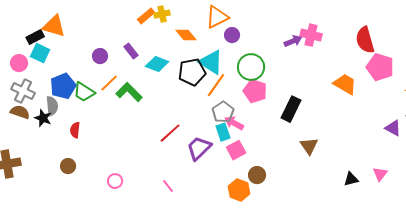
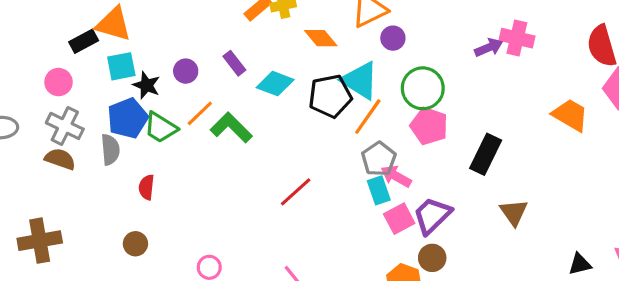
cyan square: (40, 53) -> (121, 66), moved, turned -36
black star: (43, 118) -> (146, 85), moved
purple trapezoid: (199, 148) -> (432, 215), moved

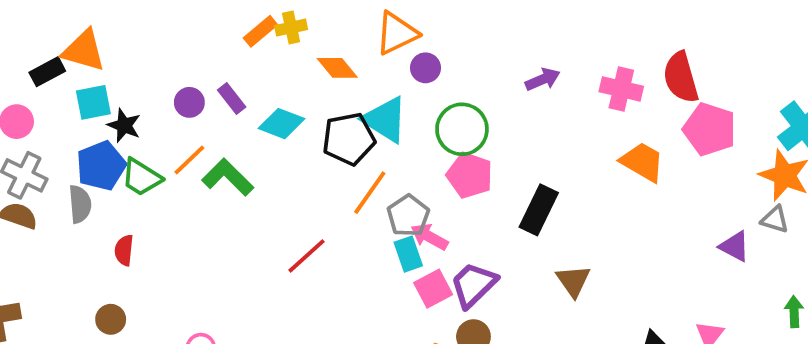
pink cross: (517, 38) -> (621, 89), moved
purple circle: (186, 71) -> (189, 102), moved
orange line: (368, 117) -> (370, 193), moved

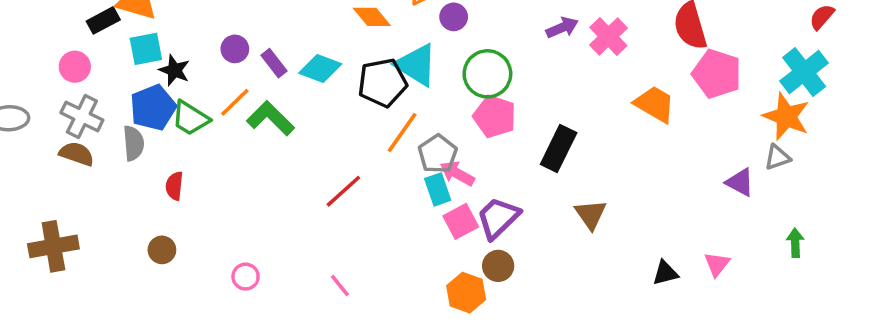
pink cross: (621, 89) -> (608, 36), moved, turned 33
purple rectangle: (232, 99) -> (274, 63), moved
gray triangle: (775, 219) -> (777, 157), turned -36

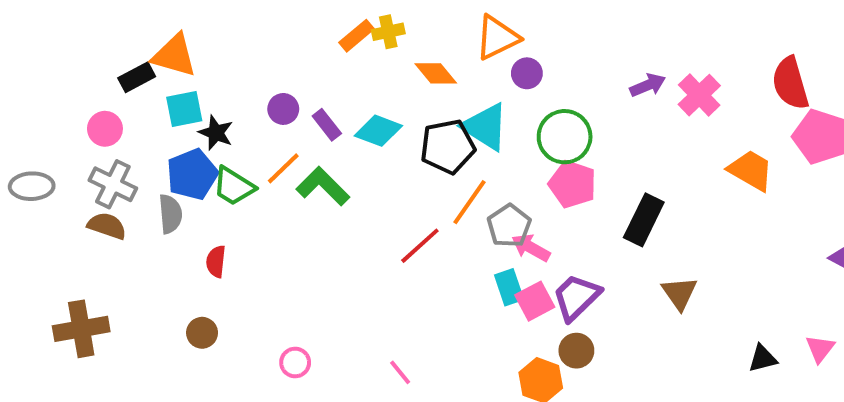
cyan rectangle: (438, 189) -> (509, 287), moved
red line: (343, 191) -> (420, 246), moved

